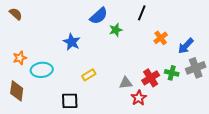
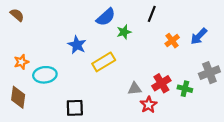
blue arrow: (186, 46) -> (199, 36), moved
green cross: (172, 73) -> (185, 89), moved
yellow rectangle: (89, 75) -> (104, 62), moved, size x1.5

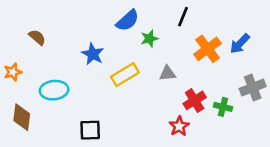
brown semicircle: (17, 15) -> (37, 37), moved
orange cross: (172, 41) -> (207, 49), size x1.5
orange star: (21, 62) -> (13, 72), moved
gray triangle: (135, 89) -> (168, 73), moved

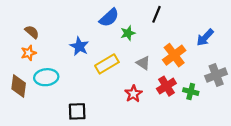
orange cross: (207, 49) -> (174, 55), moved
orange star: (13, 72) -> (29, 53), moved
gray triangle: (168, 73) -> (143, 63), turned 40
brown diamond: (22, 117) -> (19, 86), moved
red star: (179, 126) -> (133, 94), moved

